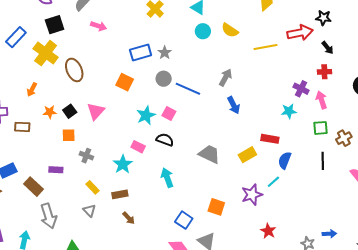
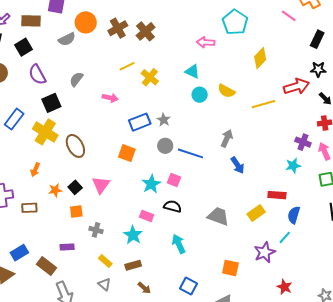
pink arrow: (99, 26) -> (110, 98), moved
blue square: (184, 220) -> (188, 286), moved

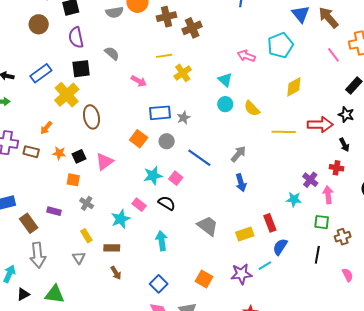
gray semicircle: (76, 79) -> (112, 53), turned 77
gray circle: (165, 146) -> (167, 141), moved
red rectangle: (277, 195) -> (270, 223), turned 48
brown rectangle: (29, 208) -> (31, 152), moved

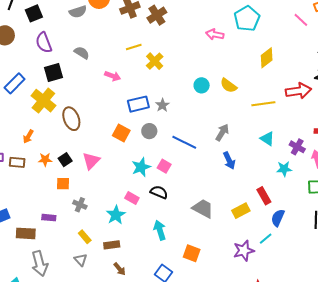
cyan triangle: (225, 80) -> (267, 139), moved
brown rectangle: (29, 223) -> (26, 233), turned -42
orange square: (204, 279) -> (192, 253), moved

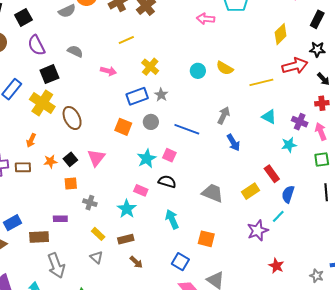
yellow diamond: (267, 58) -> (281, 34), moved
yellow cross: (155, 61) -> (150, 67), moved

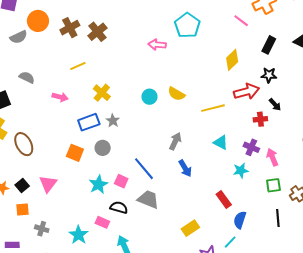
red cross: (322, 103) -> (260, 119), moved
blue line: (187, 129) -> (144, 169), moved, turned 30
pink rectangle: (141, 190) -> (102, 222), moved
yellow rectangle: (251, 191) -> (190, 228), moved
gray trapezoid: (212, 193) -> (148, 199), moved

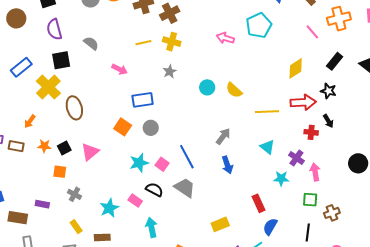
yellow cross: (102, 93) -> (172, 42), moved, turned -36
gray star: (113, 121) -> (170, 71), moved

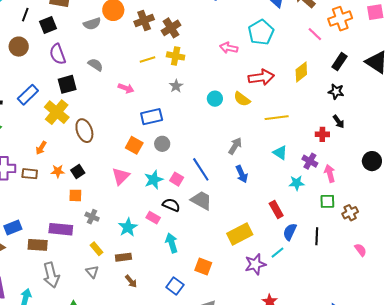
red arrow: (303, 102) -> (261, 77), moved
pink triangle: (90, 152) -> (121, 176), moved
purple rectangle: (42, 204) -> (61, 229), size x1.6
yellow rectangle: (220, 224) -> (240, 234), size x1.4
black line: (308, 233) -> (317, 236), moved

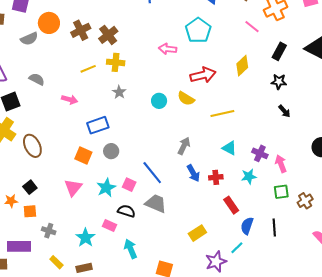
red cross: (322, 134) -> (216, 177), moved
orange star: (58, 171) -> (11, 201), moved
yellow rectangle: (240, 234) -> (197, 233), size x0.7

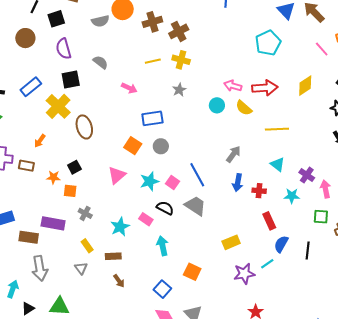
pink arrow: (168, 49) -> (233, 86), moved
blue arrow: (193, 173) -> (238, 183), turned 30

